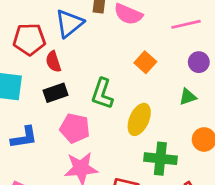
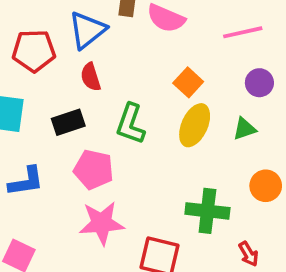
red semicircle: (53, 62) -> (91, 77), moved
yellow ellipse: (139, 119) -> (195, 125), moved

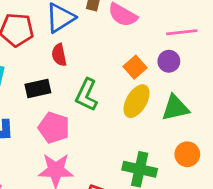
purple circle: (259, 83) -> (169, 61), moved
green triangle: (244, 129) -> (175, 108), size x1.5

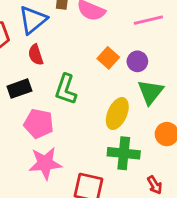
purple circle: (169, 61) -> (137, 61), moved
yellow ellipse: (137, 101) -> (117, 114), moved
green triangle: (175, 108) -> (150, 92), turned -32

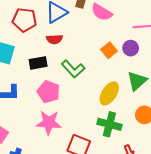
red semicircle: (36, 55) -> (54, 39), turned -84
purple circle: (137, 61) -> (131, 48), moved
green L-shape: (66, 89) -> (73, 69), turned -70

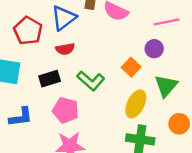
red pentagon: (25, 20) -> (28, 31), turned 30
orange square: (109, 50) -> (131, 67), moved

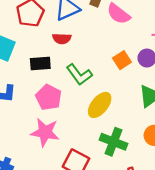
orange square: (131, 67) -> (122, 60), moved
yellow ellipse: (136, 104) -> (100, 105), moved

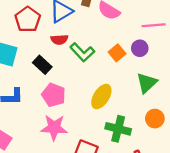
black rectangle: (40, 63) -> (42, 65), turned 54
green L-shape: (79, 75) -> (82, 52), moved

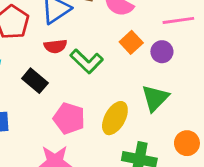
orange square: (117, 53) -> (131, 42), moved
green triangle: (147, 83) -> (155, 98), moved
pink pentagon: (54, 95) -> (69, 118), moved

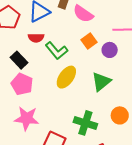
pink pentagon: (69, 118) -> (22, 84), moved
yellow ellipse: (115, 118) -> (66, 77), moved

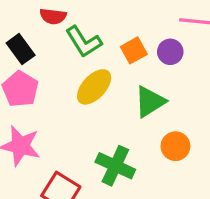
orange square: (89, 41) -> (134, 50), moved
orange circle: (120, 115) -> (175, 146), moved

